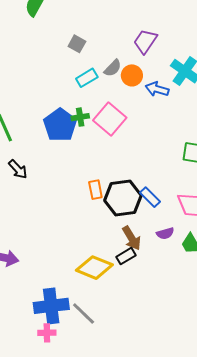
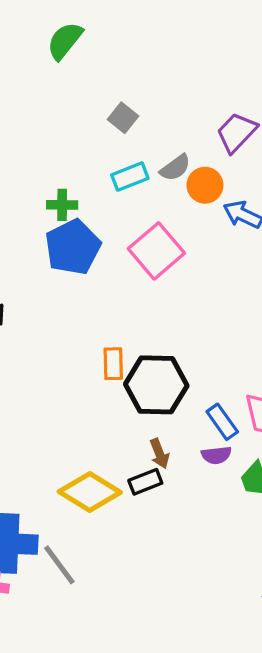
green cross: (80, 117) -> (62, 205), moved
blue rectangle: (150, 197) -> (222, 422), moved
brown arrow: (132, 238) -> (159, 454), size x0.7

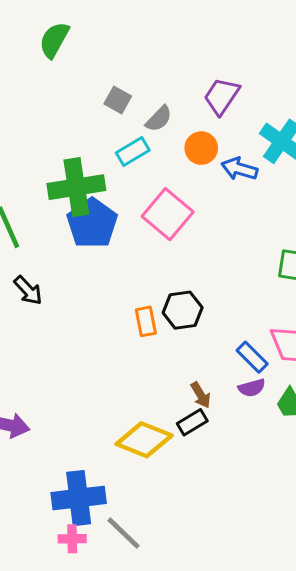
gray semicircle: (175, 168) -> (159, 119), moved
green cross: (62, 205) -> (76, 187), size x2.0
black hexagon: (156, 385) -> (183, 310), moved, size x0.7
gray line: (59, 565) -> (123, 533), moved

